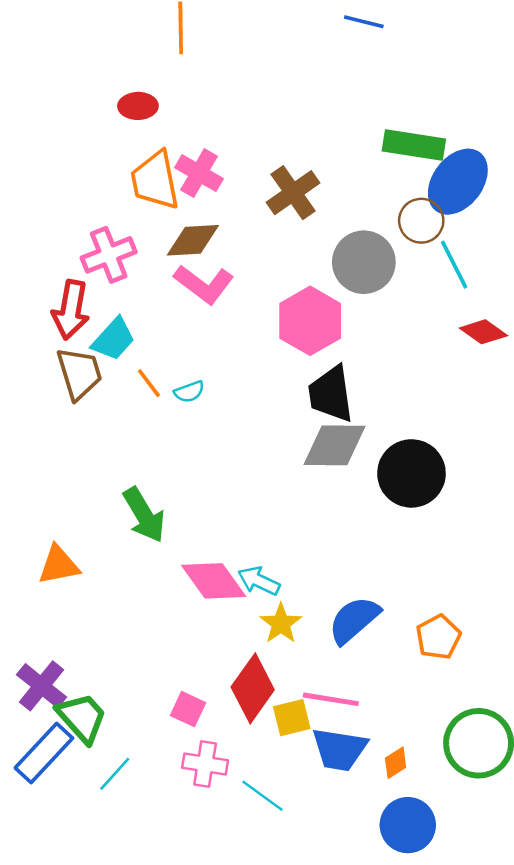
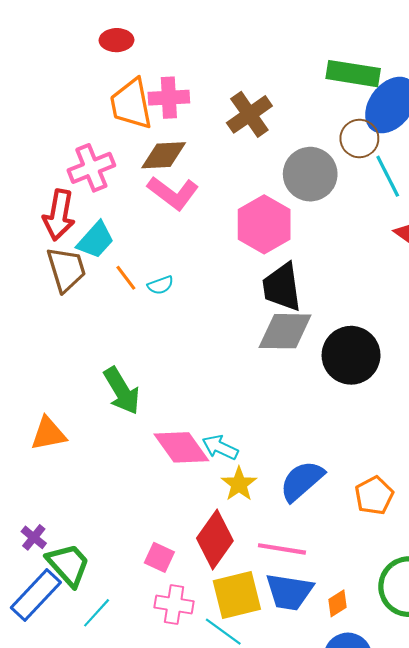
pink cross: (199, 173) -> (169, 98), turned -33
purple cross: (42, 686) -> (34, 537), size x0.6
yellow square: (292, 718) -> (237, 595), moved, size x1.5

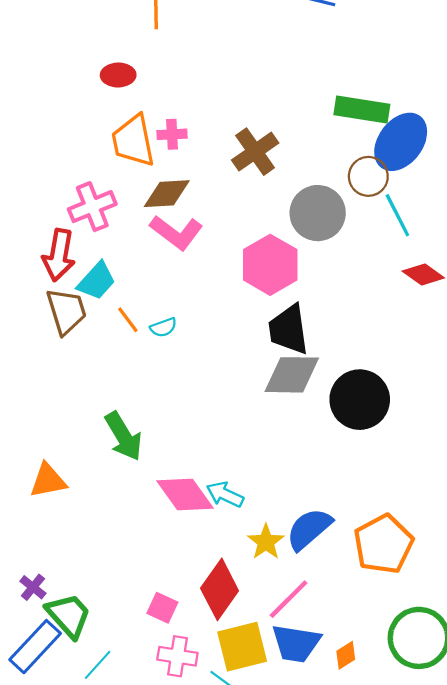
pink cross: (169, 98) -> (172, 134), size x0.7
yellow star: (239, 484) -> (266, 542), moved
orange pentagon: (374, 496) -> (383, 544), size x1.5
pink line: (282, 549) -> (289, 599), turned -54

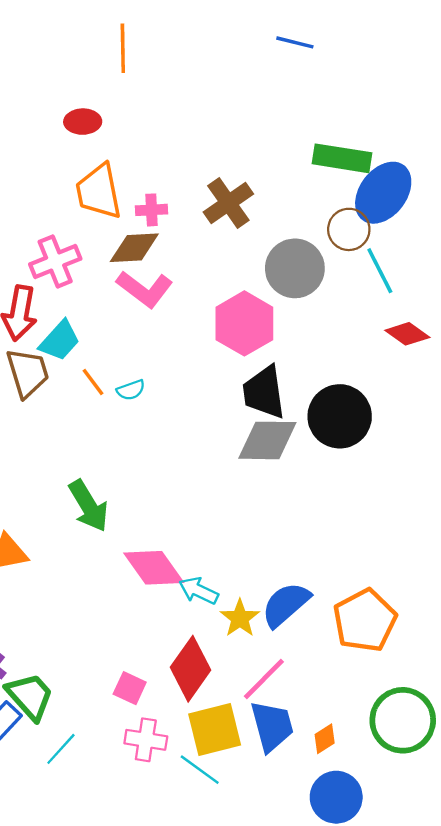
pink cross: (172, 134) -> (152, 210), moved
black circle: (360, 400) -> (340, 416), moved
cyan arrow: (225, 495) -> (199, 591), moved
blue trapezoid: (296, 643) -> (272, 726), turned -114

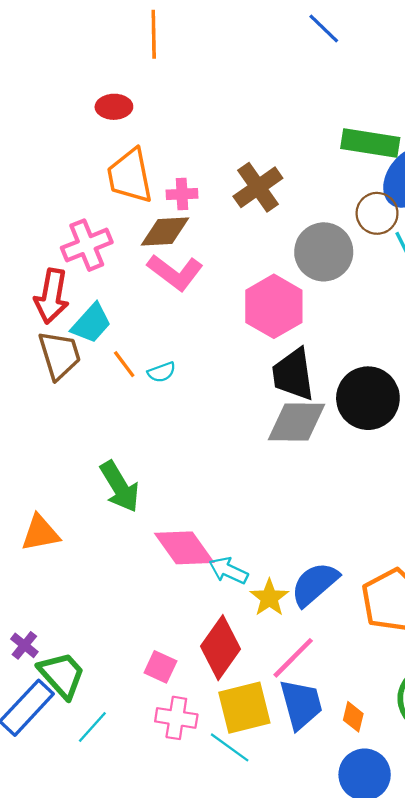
blue line: (295, 42) -> (324, 29), turned 30
orange diamond: (325, 739) -> (353, 717), turned -44

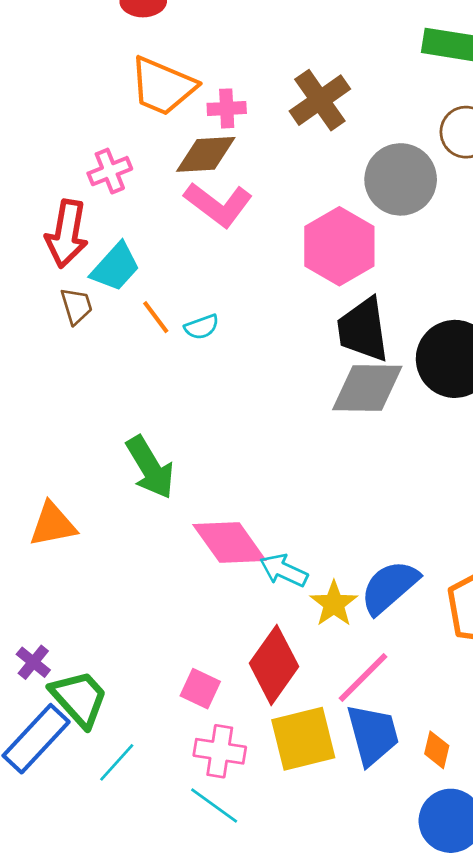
orange trapezoid: (130, 176) -> (163, 86), turned -56
pink cross: (87, 245) -> (110, 171), size x0.7
brown trapezoid: (60, 355) -> (76, 306), size x0.6
cyan line: (230, 747) -> (214, 805), moved

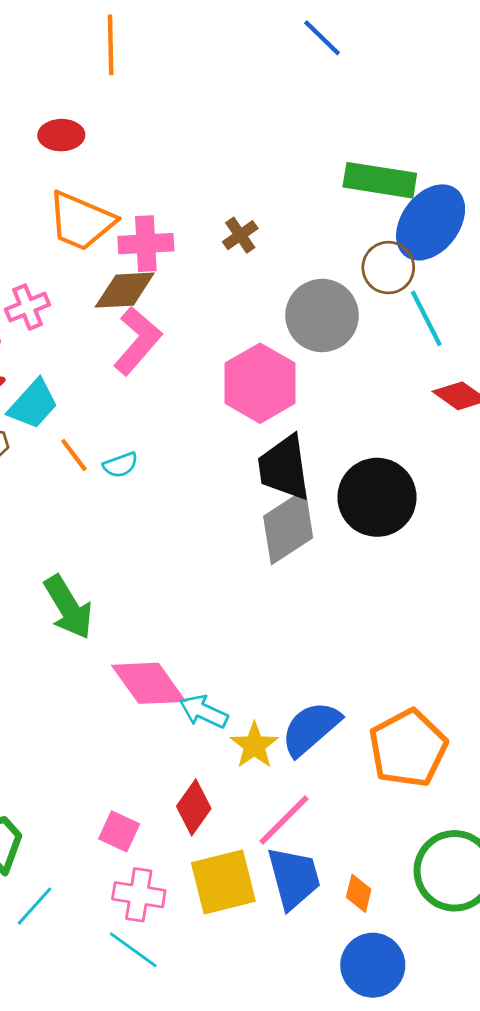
brown cross: (320, 100) -> (240, 235), size x0.6
pink cross: (227, 108) -> (146, 244), size x1.4
pink L-shape: (218, 204) -> (137, 341), turned -86
gray diamond: (367, 388) -> (288, 527), turned -34
red diamond: (274, 665) -> (194, 807), size x0.7

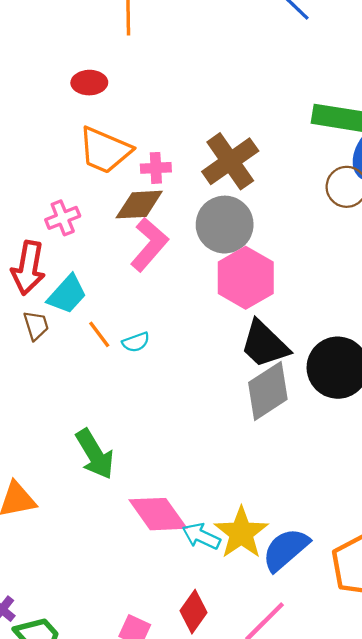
brown cross: (240, 235) -> (230, 161), size x2.0
pink cross: (146, 244) -> (156, 168), size x0.7
gray circle: (322, 315) -> (225, 225), moved
black trapezoid: (284, 468) -> (265, 344), turned -38
yellow star: (254, 745) -> (241, 533), moved, size x1.4

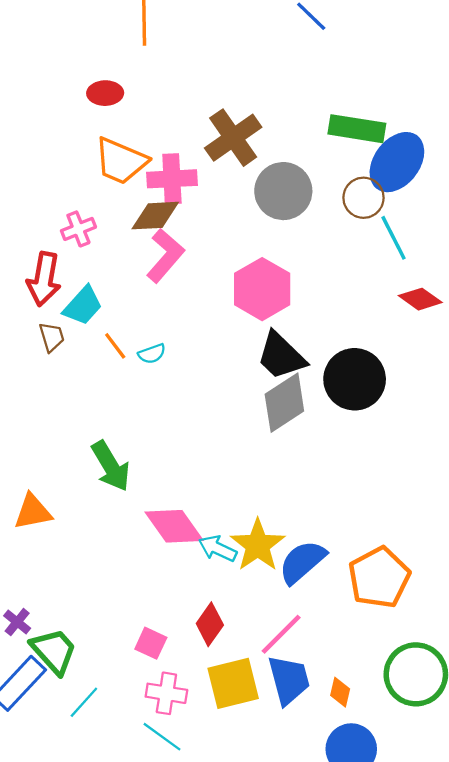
brown cross: (230, 161) -> (233, 138), moved
pink cross: (156, 168) -> (172, 179), size x1.6
gray circle: (225, 225) -> (283, 191), moved

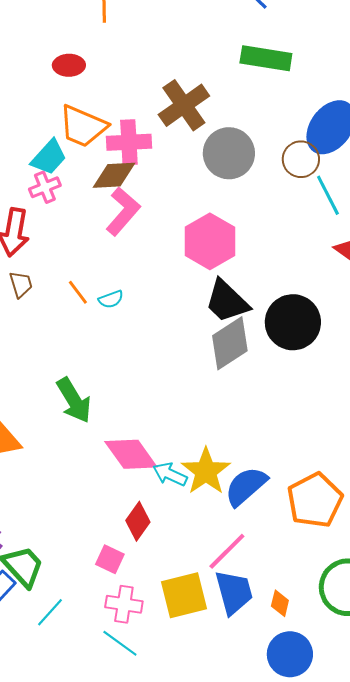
green rectangle: (357, 129) -> (266, 58), moved
cyan trapezoid: (83, 306) -> (49, 157), moved
red diamond: (210, 624) -> (138, 521), moved

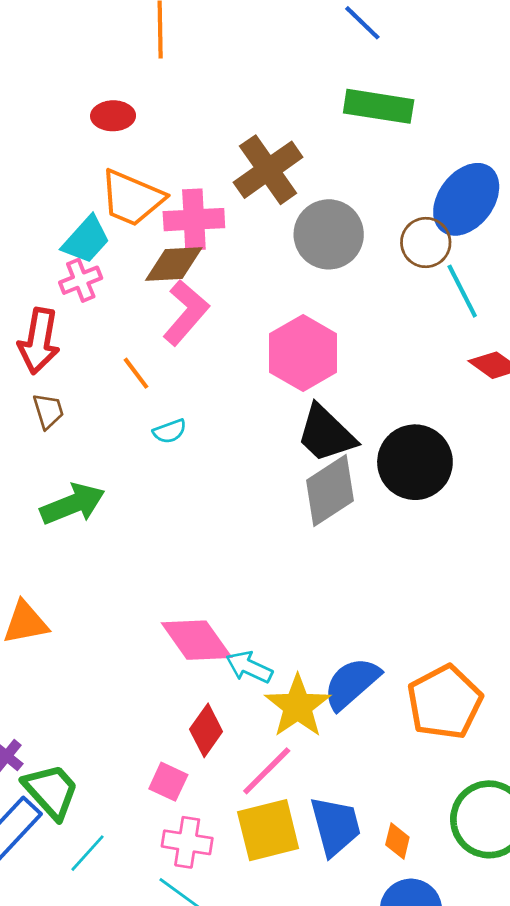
orange line: (78, 292) -> (136, 373), moved
green arrow: (74, 400) -> (73, 504), moved, turned -81
yellow star: (206, 471) -> (298, 706), moved
pink line: (227, 551) -> (267, 771), moved

